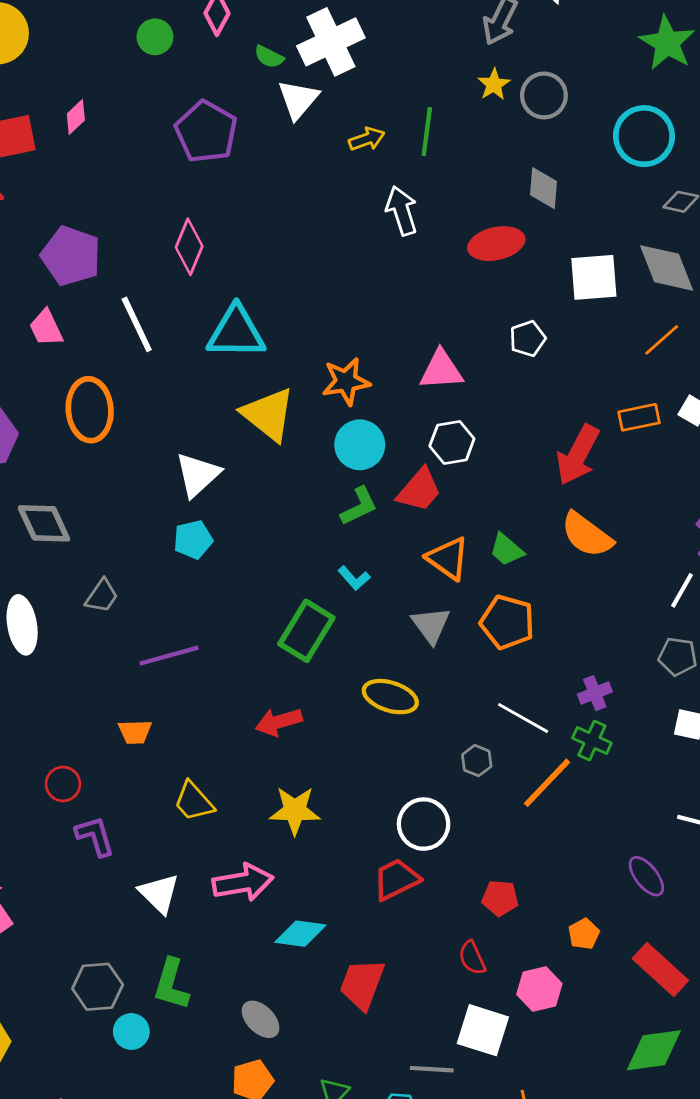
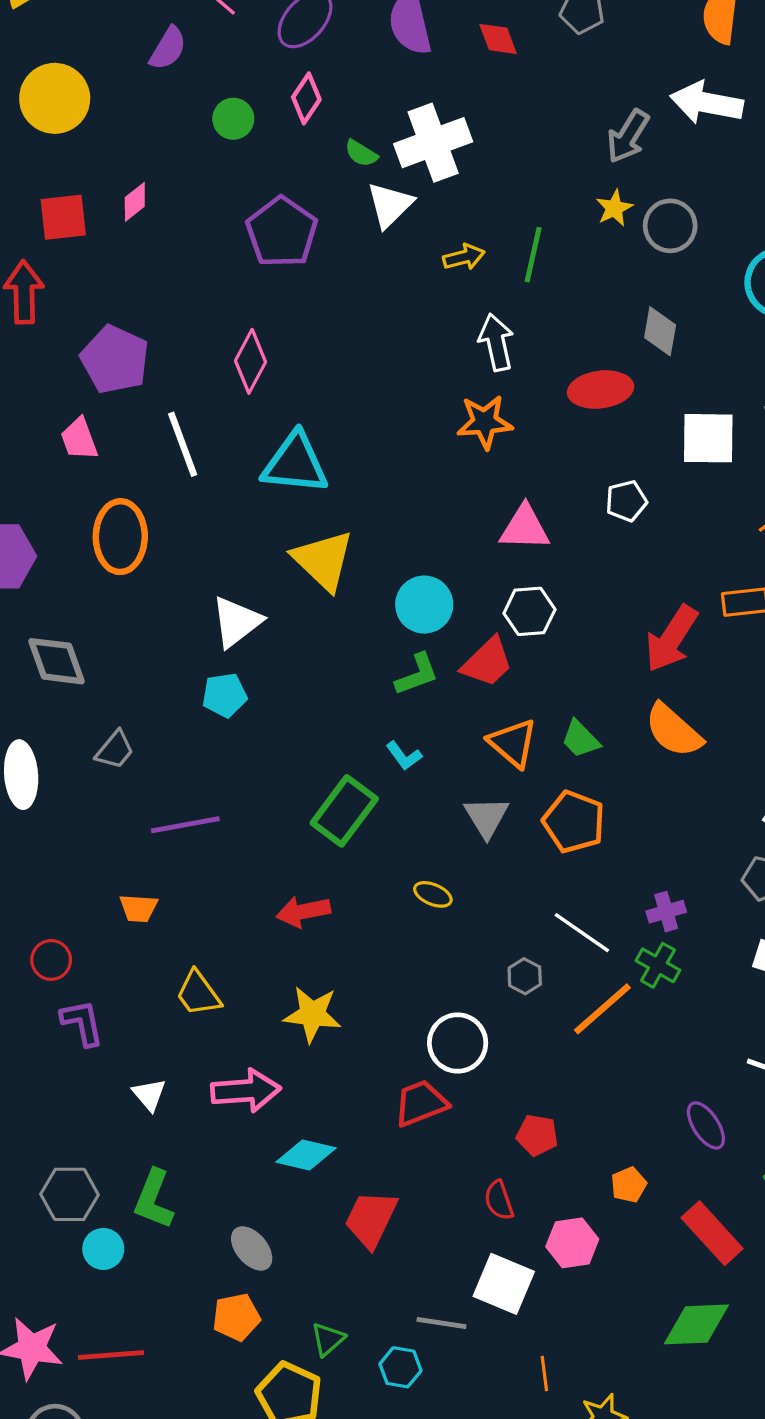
orange star: (346, 381) -> (485, 422), moved
yellow ellipse: (390, 697) -> (433, 894), size x0.6
white triangle: (159, 893) -> (149, 1095), size x0.7

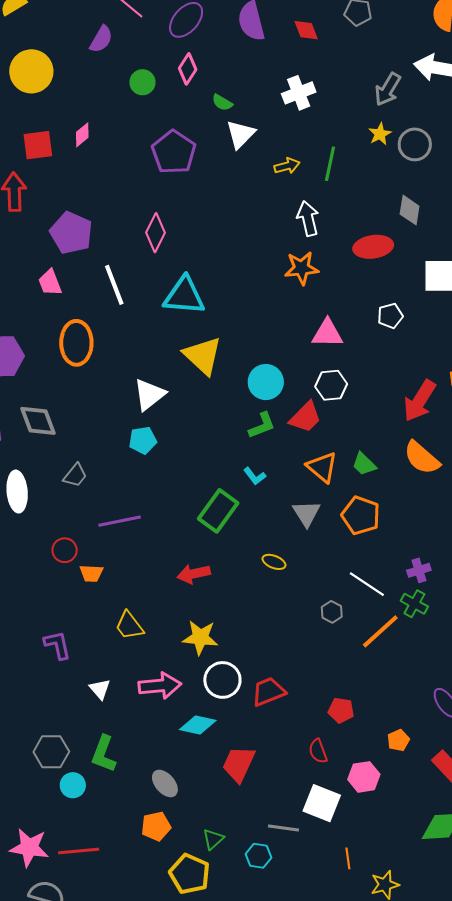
white cross: (433, 143) -> (299, 93), moved, size x0.7
red circle: (51, 960) -> (65, 550), moved
white circle: (458, 1043) -> (222, 680), moved

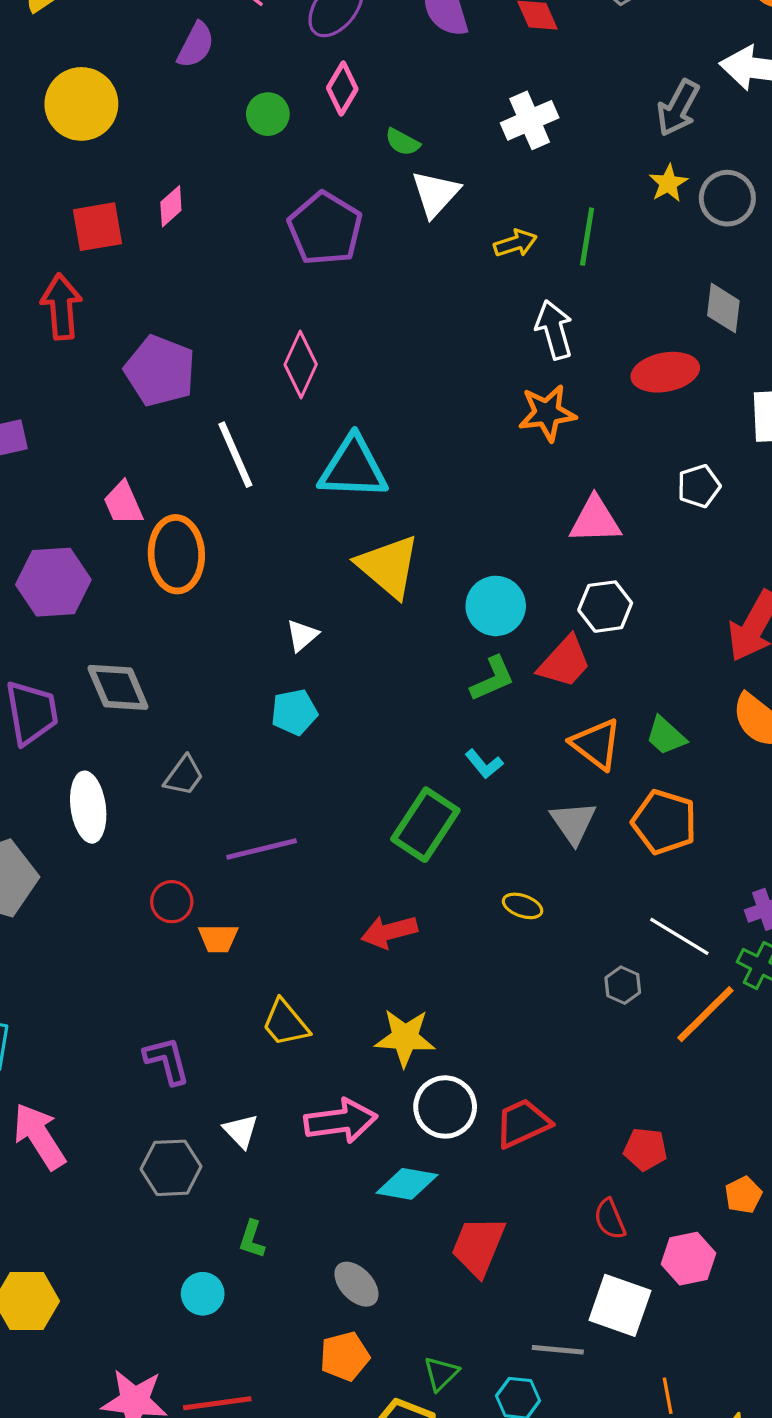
pink trapezoid: (50, 283) -> (123, 503), moved
white triangle: (149, 395) -> (302, 635), size x0.6
gray hexagon: (51, 752) -> (171, 1168), moved
green L-shape: (104, 754) -> (252, 1239), size x0.6

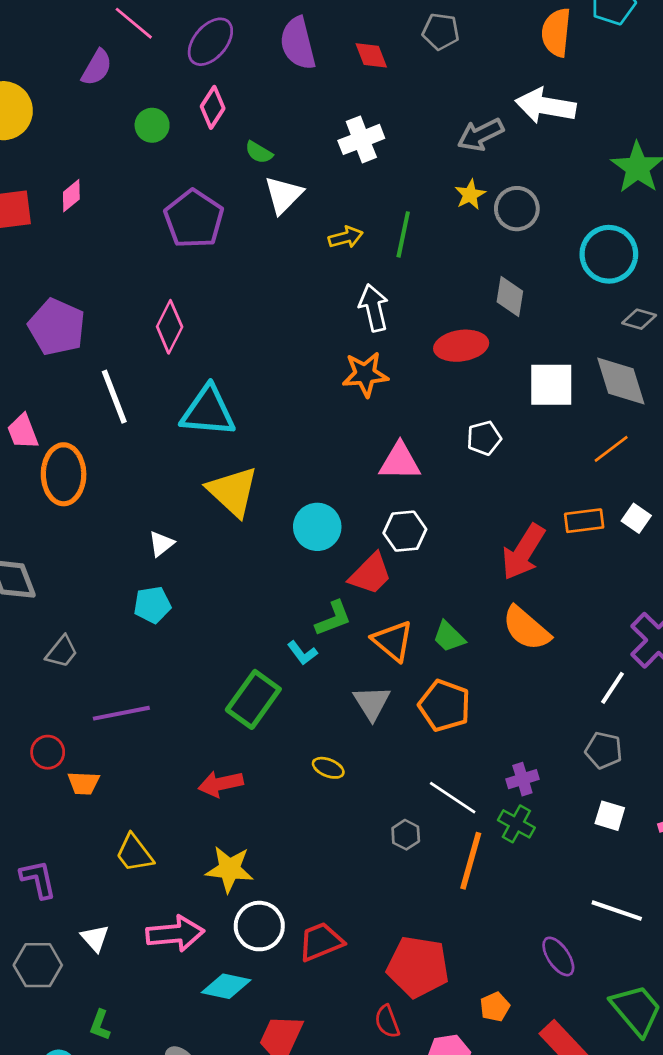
gray arrow: (678, 108) -> (481, 135), turned 33
green L-shape: (492, 679) -> (333, 618), moved
orange line: (705, 1014) -> (471, 861), turned -32
red pentagon: (645, 1149) -> (418, 967), size x1.8

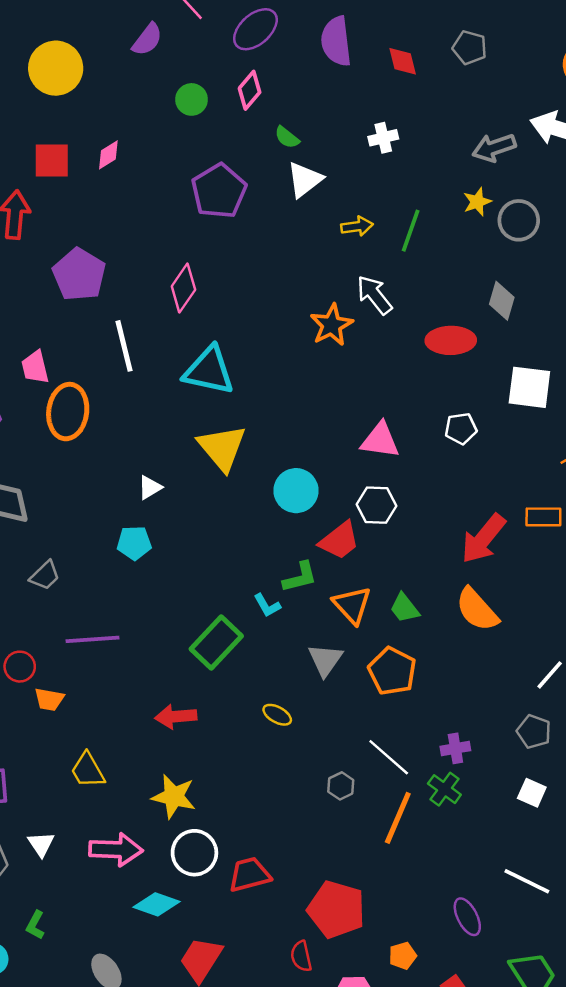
white cross: (361, 139) -> (383, 138), size x0.7
white arrow: (374, 308) -> (374, 295), turned -33
orange star: (365, 374) -> (332, 325), moved, turned -30

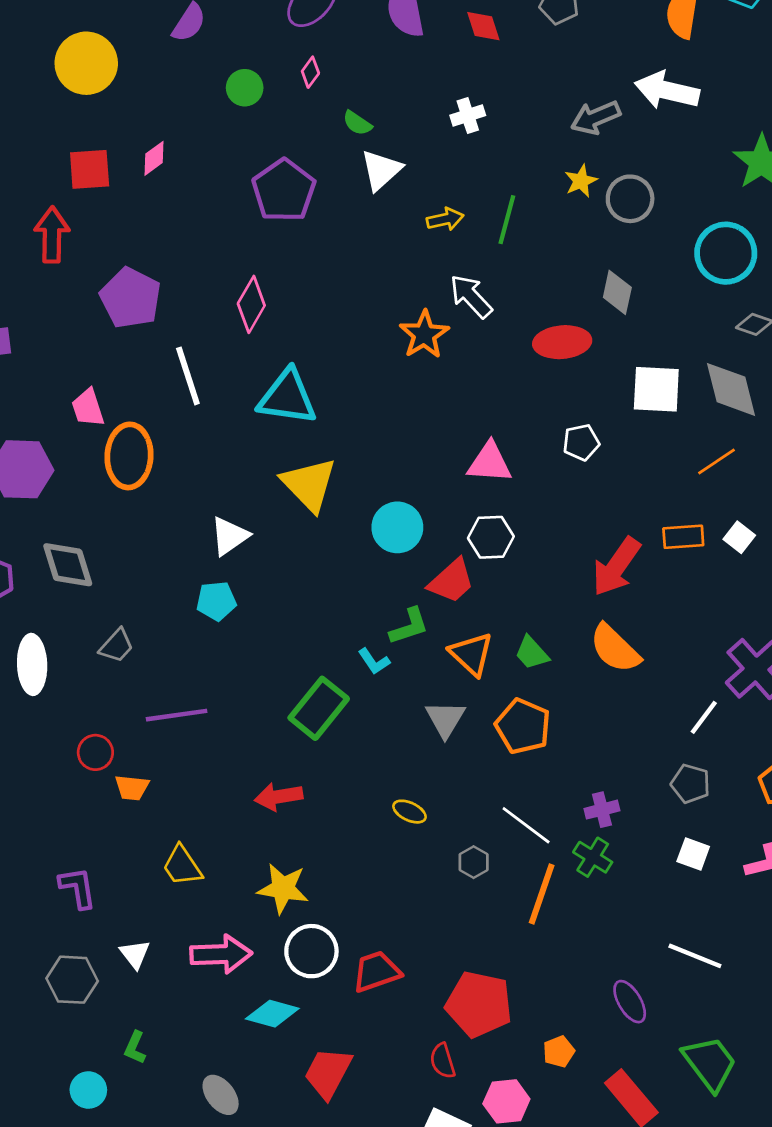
pink diamond: (250, 90) -> (310, 72), size x0.7
white triangle: (150, 487) -> (229, 536), size x1.4
yellow ellipse: (277, 715) -> (410, 812), moved

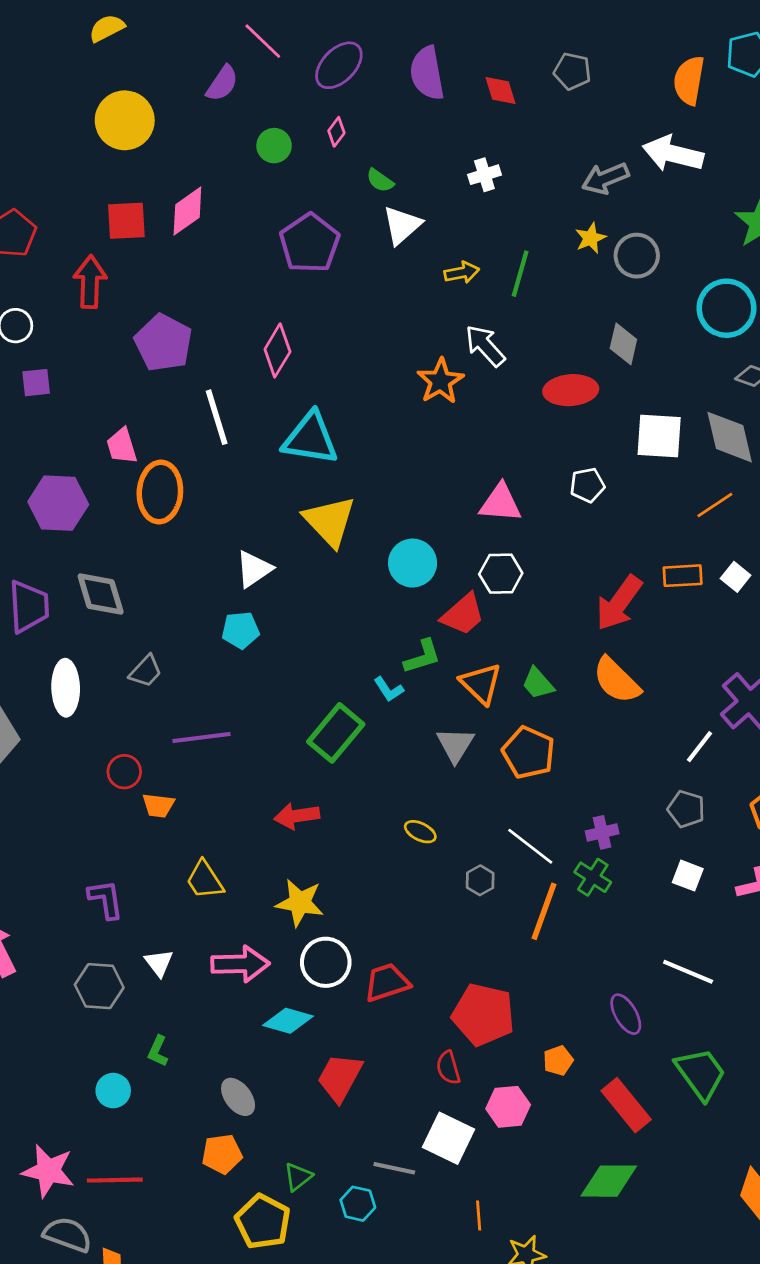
pink diamond: (154, 158) -> (187, 211), size x1.5

